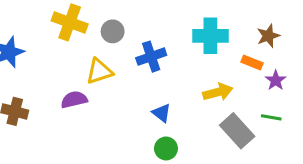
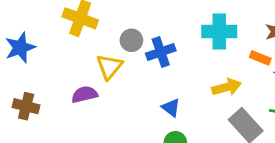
gray circle: (113, 31) -> (131, 40), moved
yellow triangle: (99, 71) -> (109, 67), turned -32

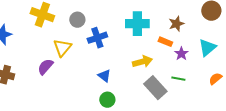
gray circle: (131, 40) -> (77, 20), moved
purple semicircle: (85, 94) -> (45, 67), turned -36

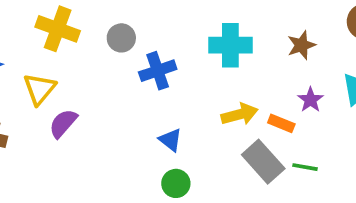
orange rectangle: (165, 42) -> (281, 123), moved
yellow triangle: (62, 48) -> (39, 89), moved
green line: (178, 79) -> (305, 167), moved

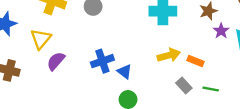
blue cross: (158, 71) -> (102, 61), moved
purple star: (310, 100) -> (221, 31), moved
gray rectangle: (263, 162) -> (184, 86), size x0.6

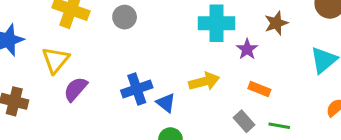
purple star: (221, 31) -> (247, 49), moved
yellow arrow: (169, 55) -> (204, 81), moved

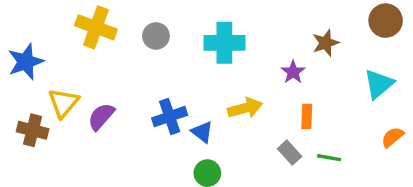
cyan cross: (216, 23) -> (224, 43), moved
yellow triangle: (56, 60) -> (63, 103), moved
orange rectangle: (259, 89) -> (307, 117), turned 70

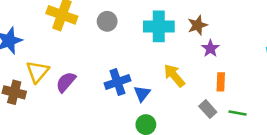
brown star: (326, 43) -> (198, 25), moved
yellow arrow: (245, 108) -> (174, 76), turned -115
blue triangle: (202, 132) -> (142, 94), turned 30

